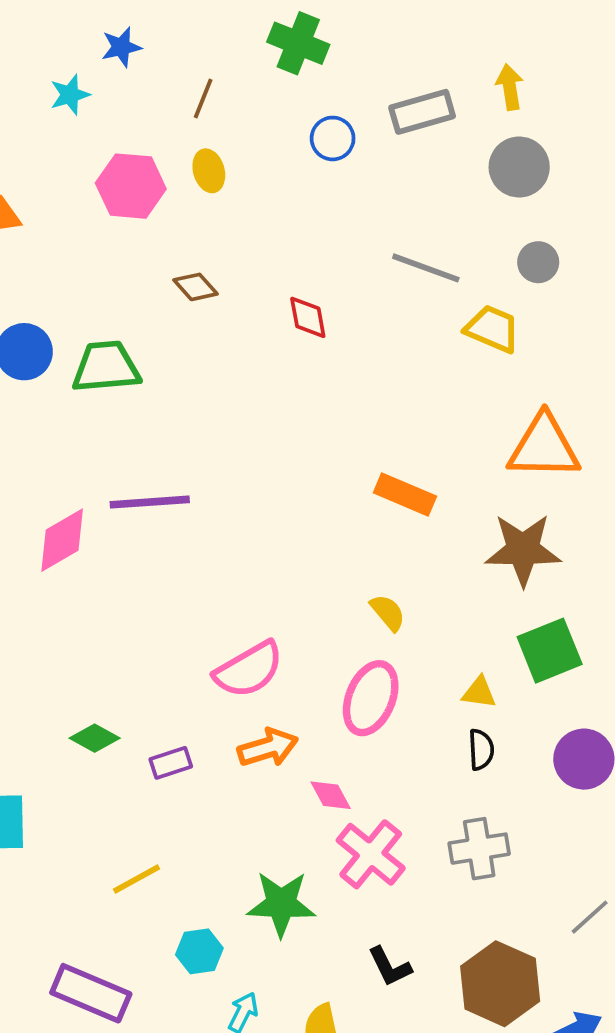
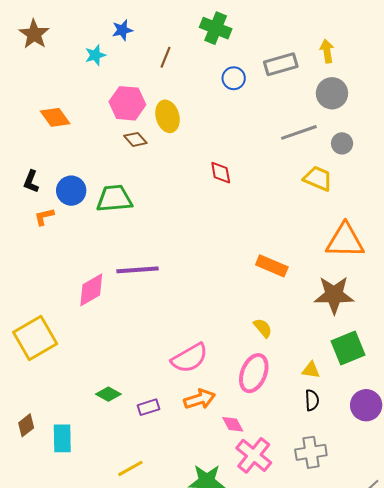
yellow ellipse: (209, 171) -> (167, 116), moved, size x1.4
gray line: (426, 268) -> (299, 132), moved, turned -39
brown diamond: (195, 287) -> (135, 139), moved

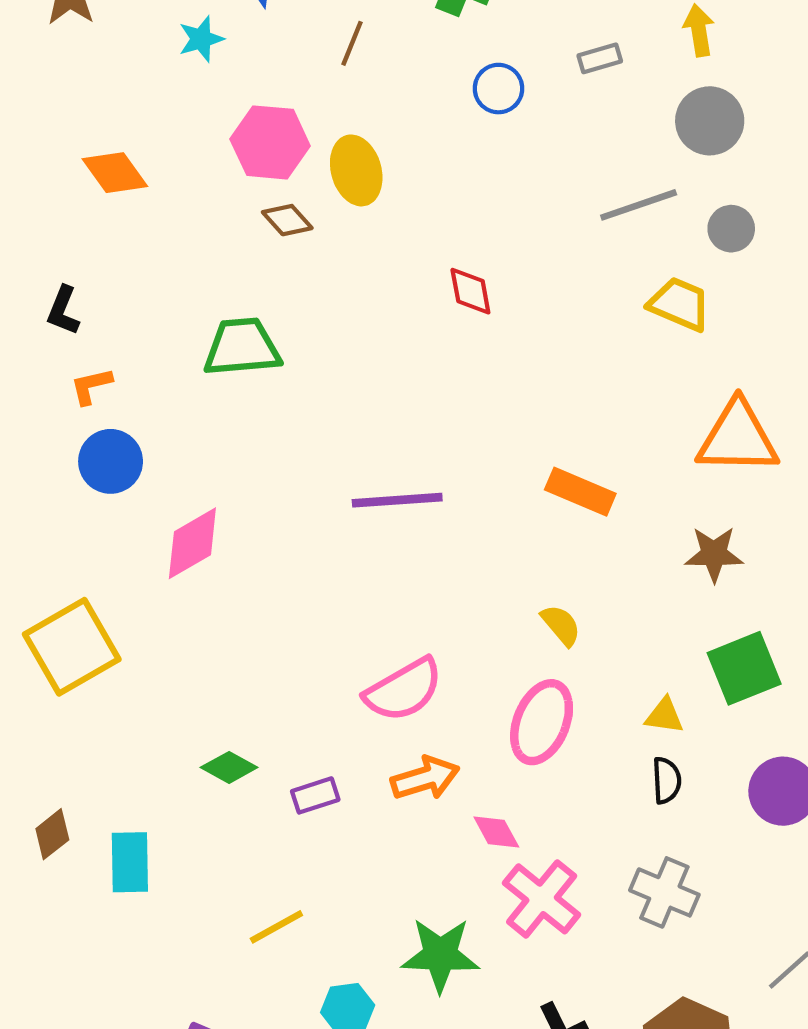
gray rectangle: (281, 64) -> (600, 58), size x0.6
blue circle: (71, 191) -> (111, 461), moved
purple line: (137, 270) -> (397, 500), moved
brown star: (334, 295) -> (714, 554), size x0.7
gray cross: (311, 452) -> (664, 892), turned 32

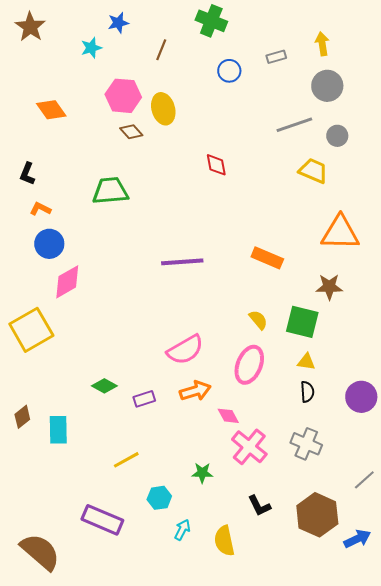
orange L-shape: (91, 386) -> (40, 209), turned 40
pink diamond: (192, 543) -> (67, 282), moved
green square: (744, 668) -> (302, 322), moved, turned 36
green star: (440, 955) -> (202, 473), size x0.6

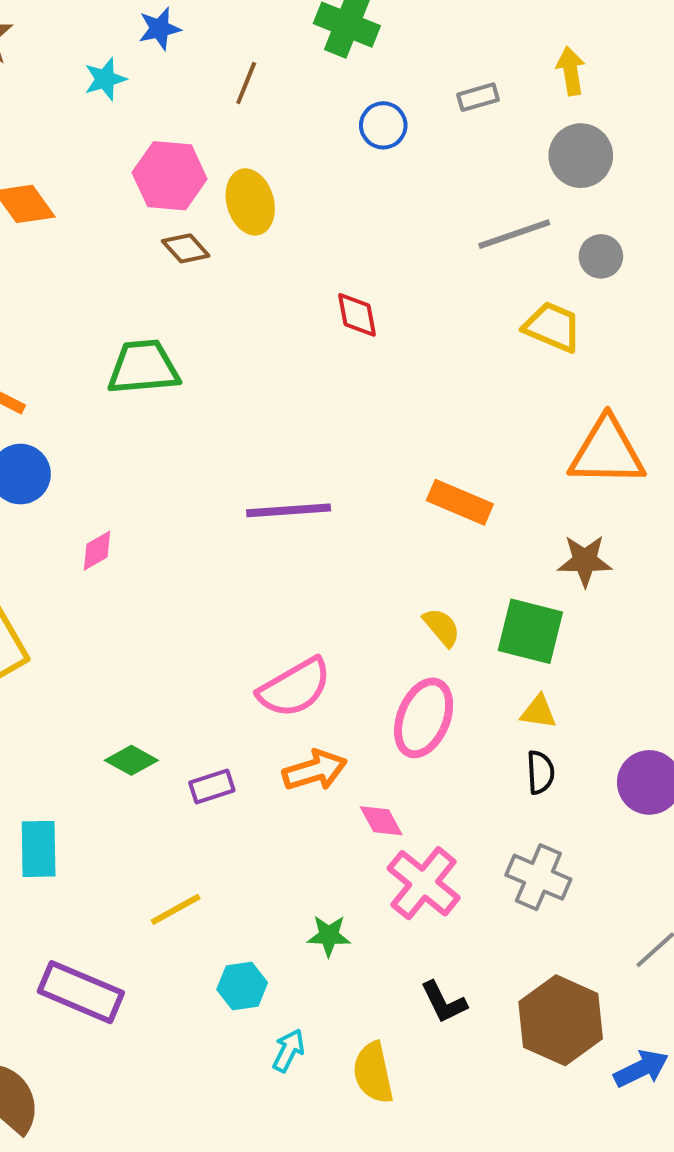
pink diamond: (67, 282) -> (97, 551), moved, size x0.6
purple rectangle: (102, 520) -> (81, 992), moved

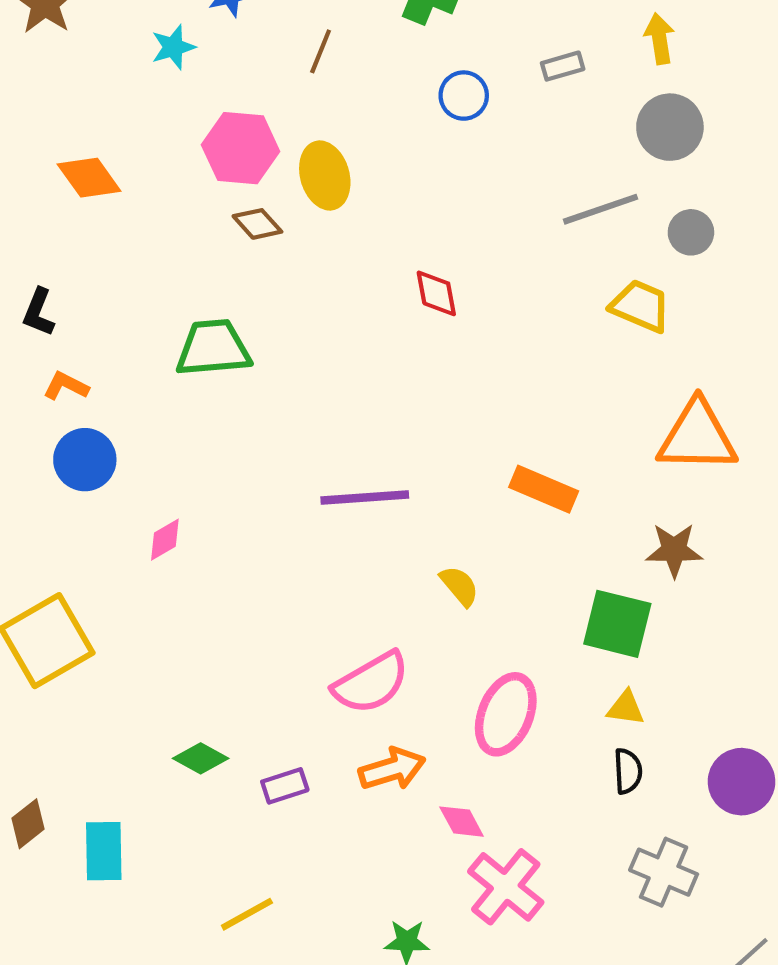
yellow semicircle: (442, 627) -> (459, 586), moved
gray cross: (538, 877) -> (664, 872), moved

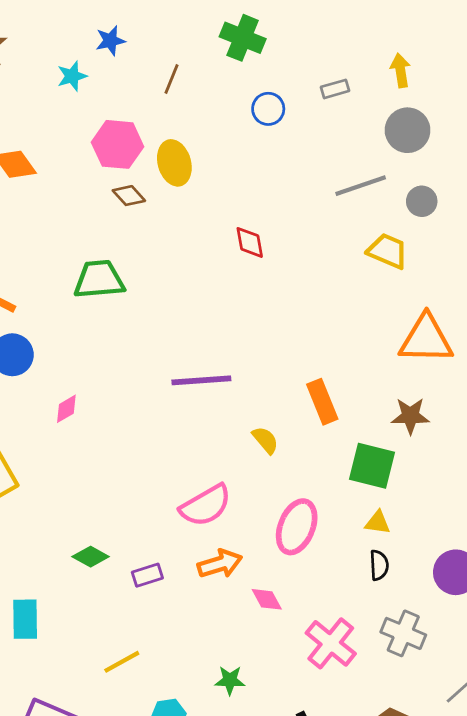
orange rectangle: (544, 489) -> (322, 402), moved, turned 45
pink cross: (506, 887) -> (331, 643), moved

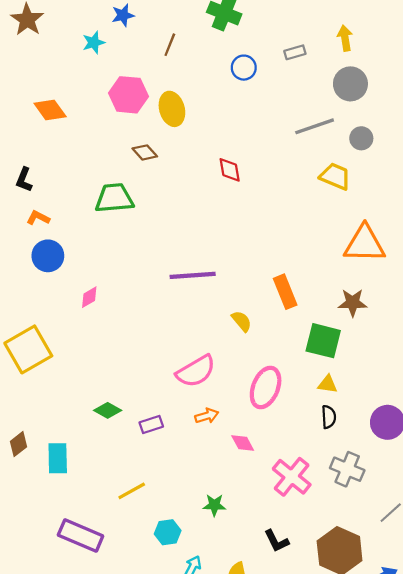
brown diamond: (129, 196) -> (145, 152), moved
orange arrow: (220, 564) -> (207, 416), size x0.7

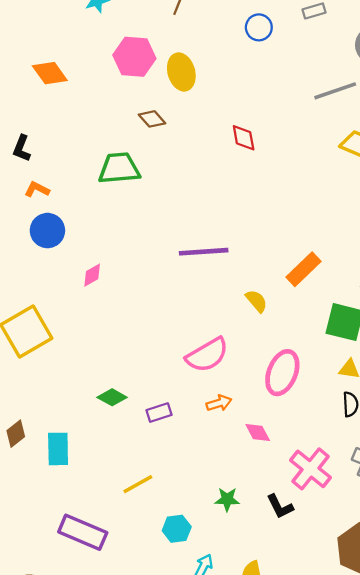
orange rectangle: (285, 292) -> (303, 269), turned 68
black L-shape: (276, 541) -> (280, 506), moved

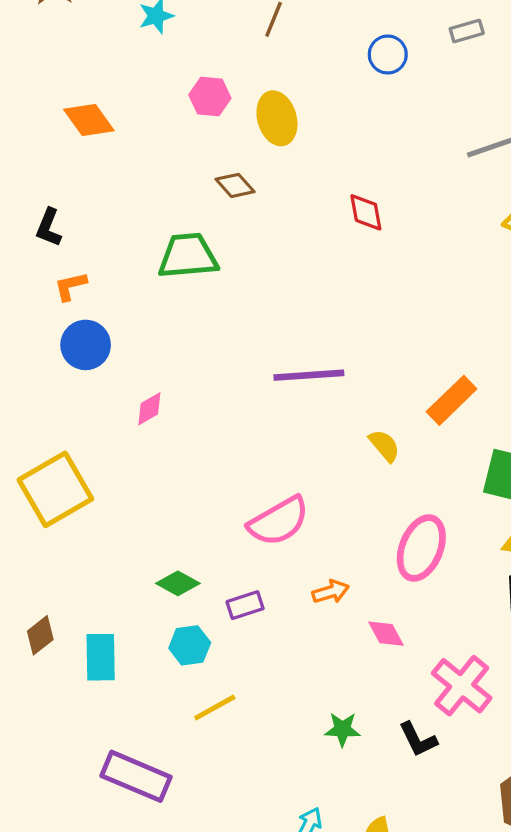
pink hexagon: (134, 57) -> (210, 96), size x0.7
orange L-shape: (37, 189) -> (70, 286), turned -40
pink semicircle: (207, 355) -> (279, 521), moved
cyan hexagon: (177, 529) -> (190, 645), moved

